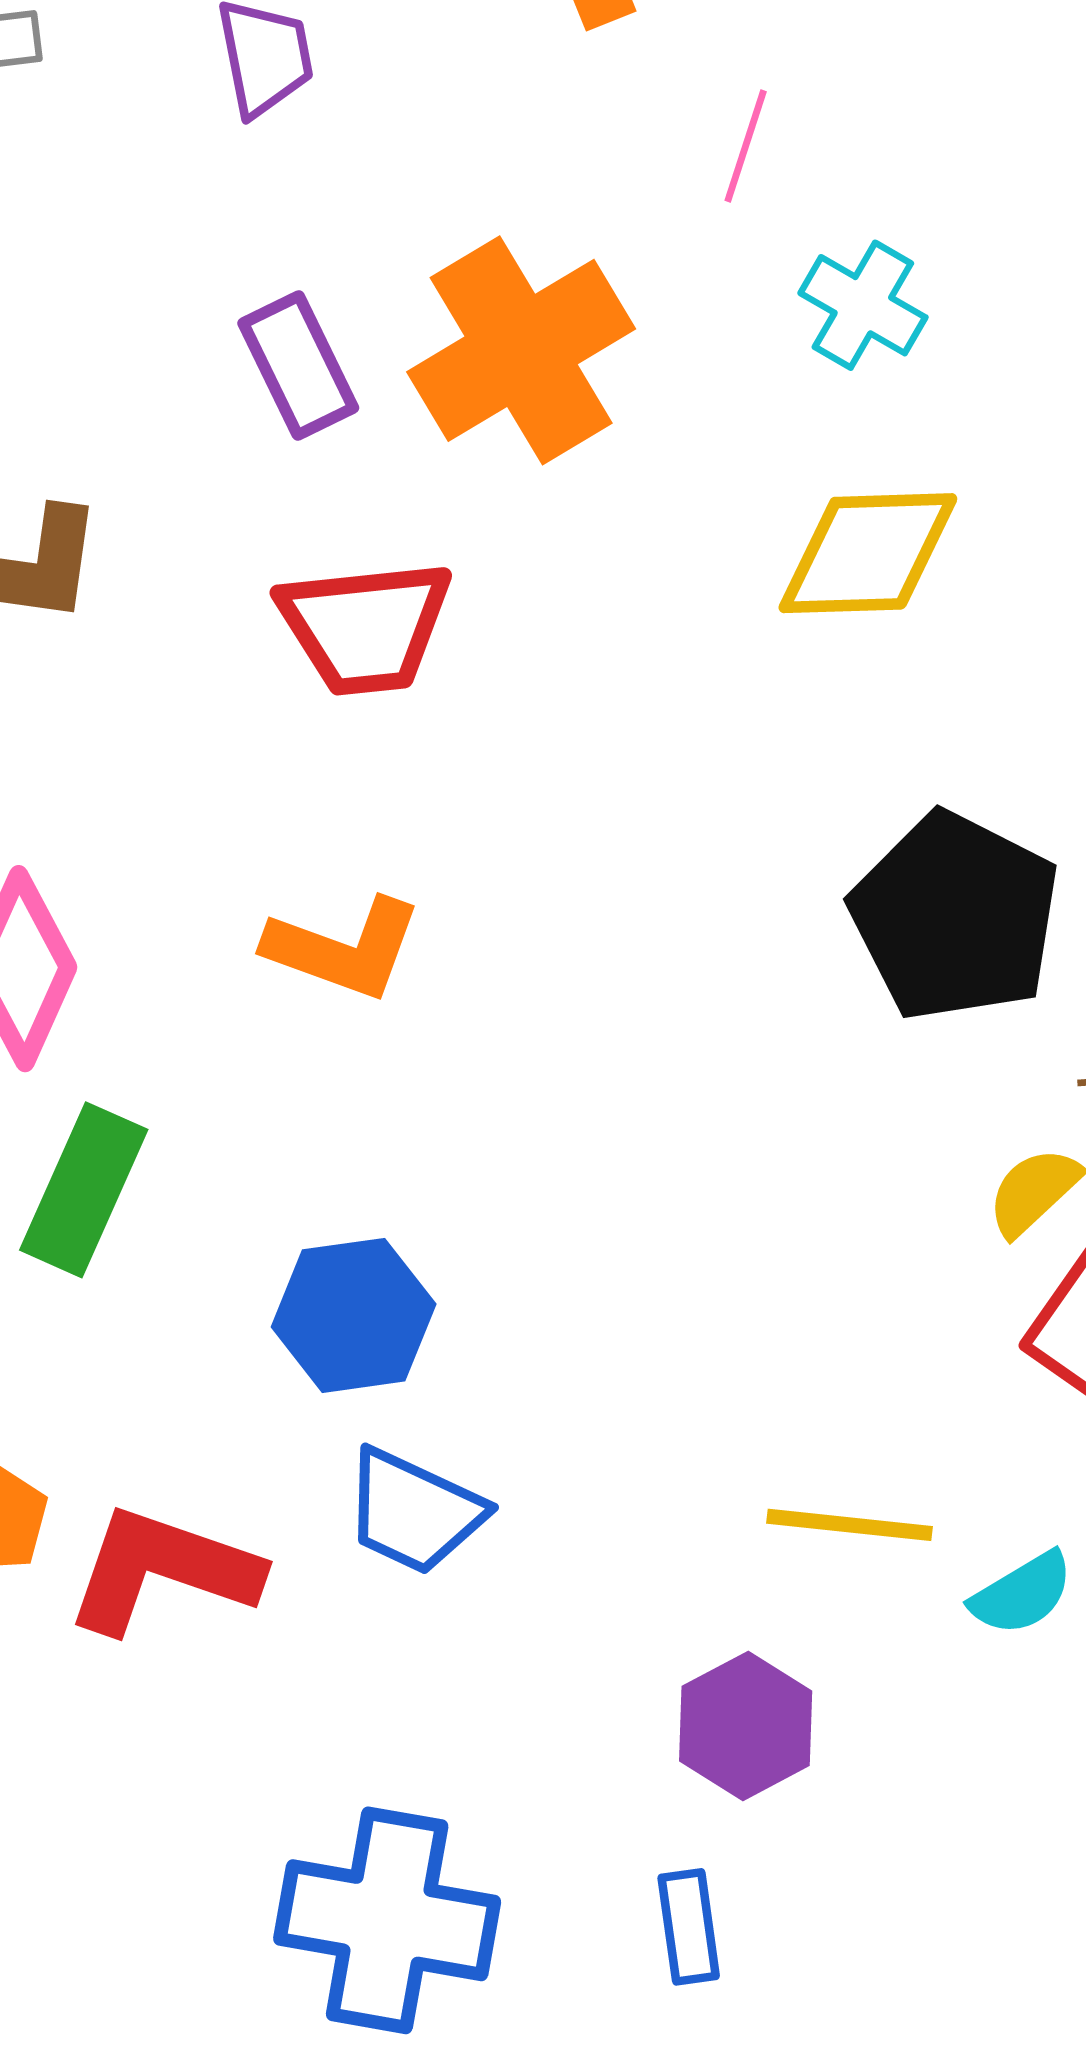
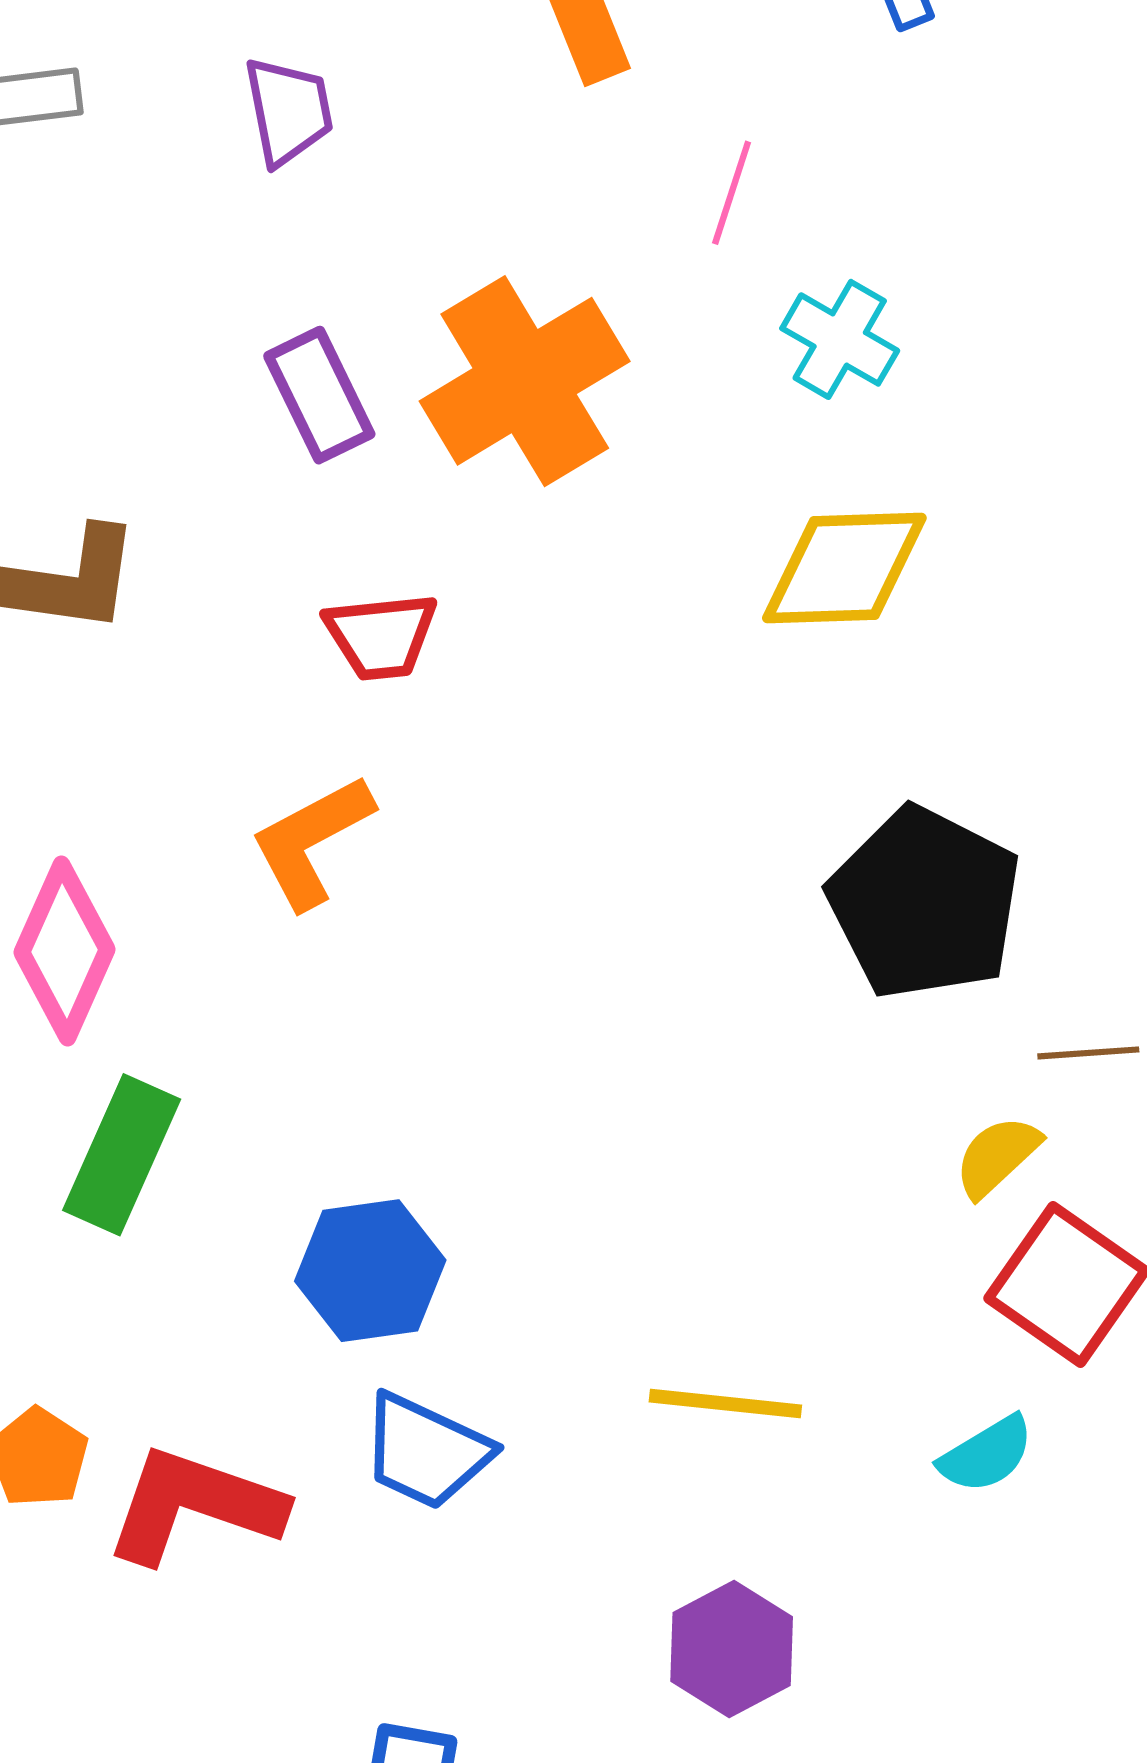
red trapezoid: (365, 627) -> (381, 636), size x0.7
orange L-shape: (344, 949) -> (312, 841), moved, turned 132
yellow line: (849, 1525) -> (725, 1403), moved
cyan semicircle: (1022, 1594) -> (986, 1454), moved

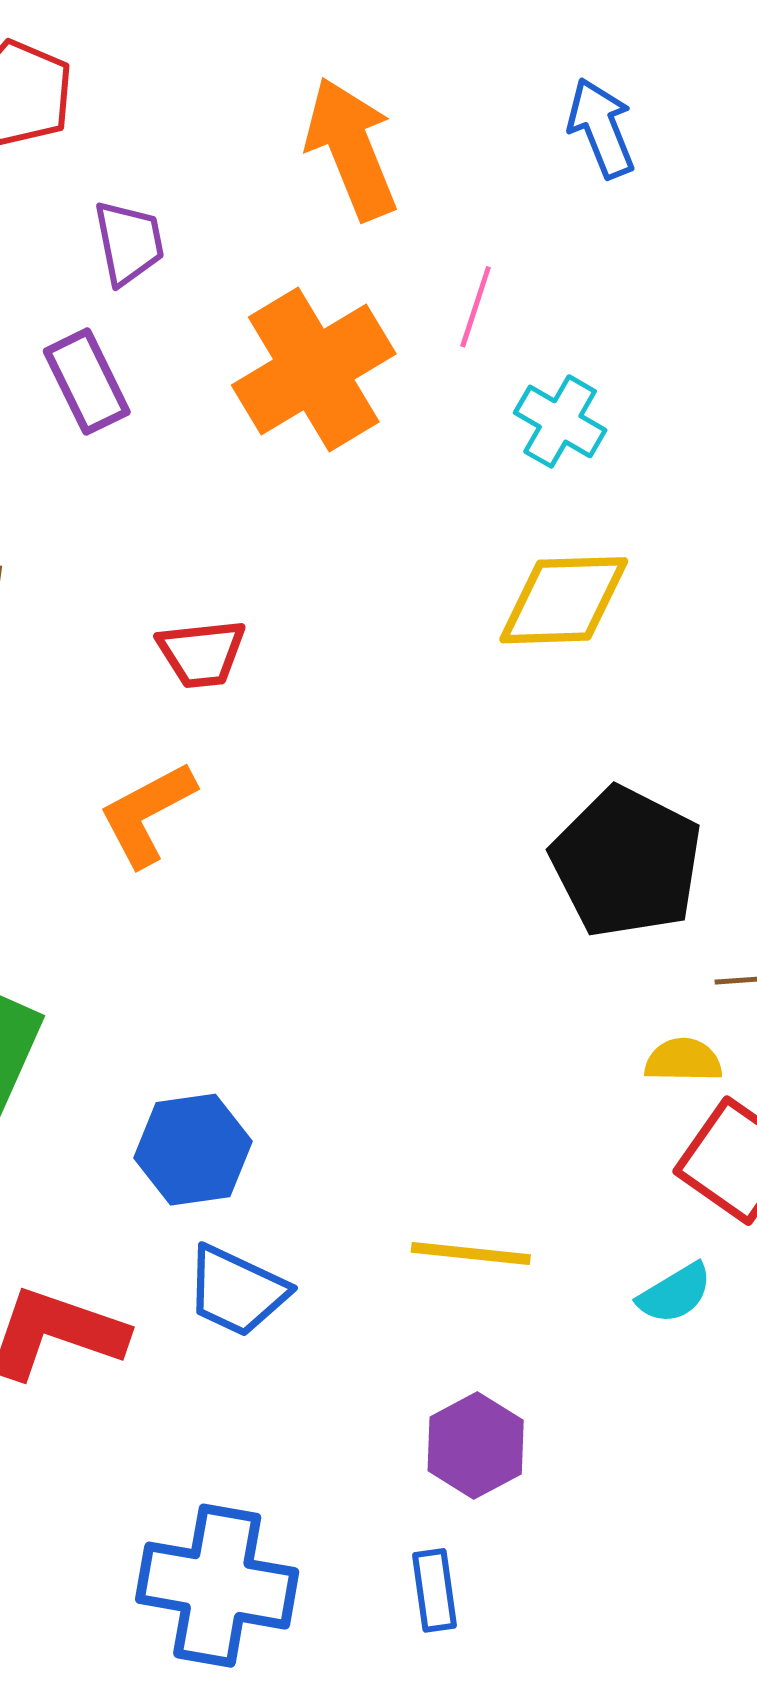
orange cross: (525, 381) -> (314, 370), moved
purple rectangle: (319, 395) -> (87, 382), moved
yellow semicircle: (997, 1156) -> (683, 1060), turned 44

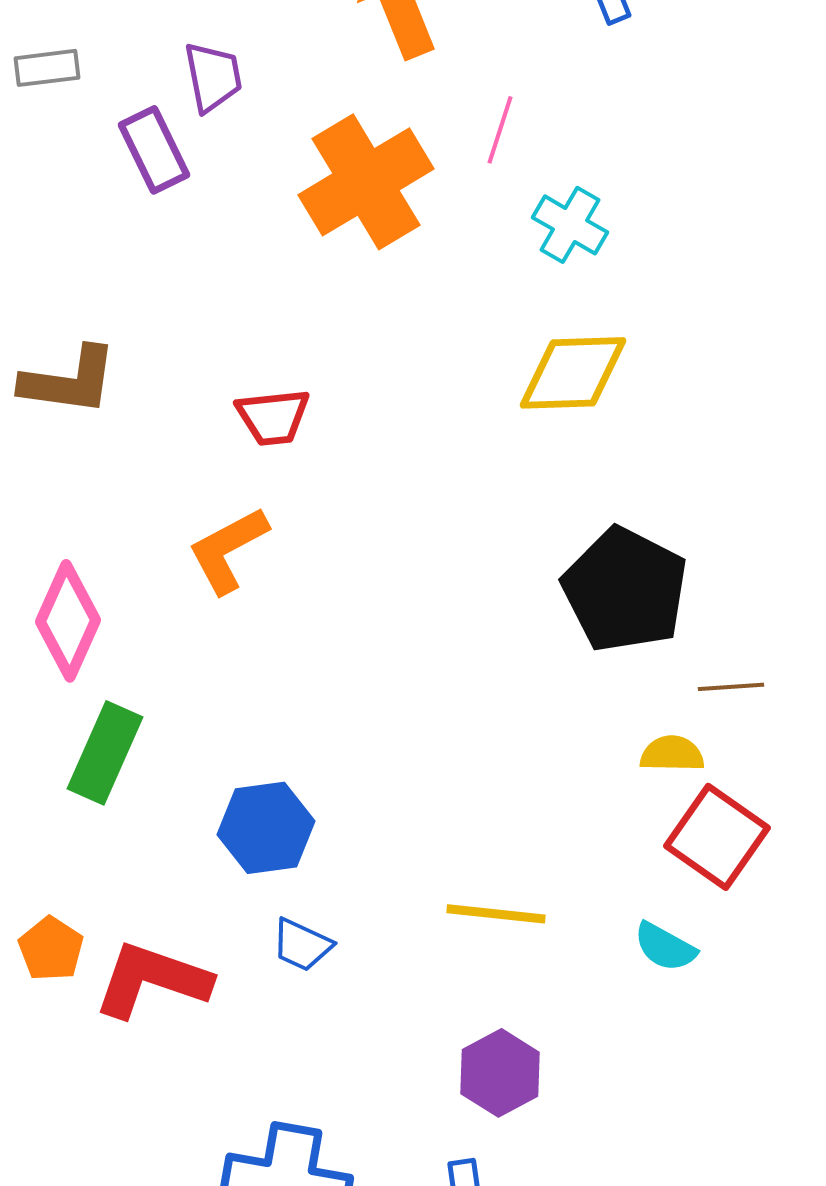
purple rectangle: (87, 382) -> (154, 150), moved
blue trapezoid: (236, 1291) -> (302, 945), size x0.7
cyan semicircle: (675, 1293) -> (665, 947), turned 60

